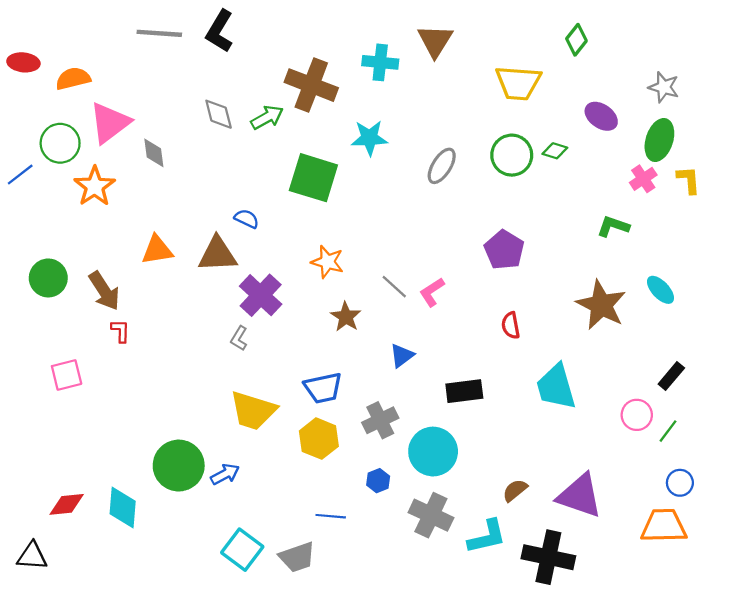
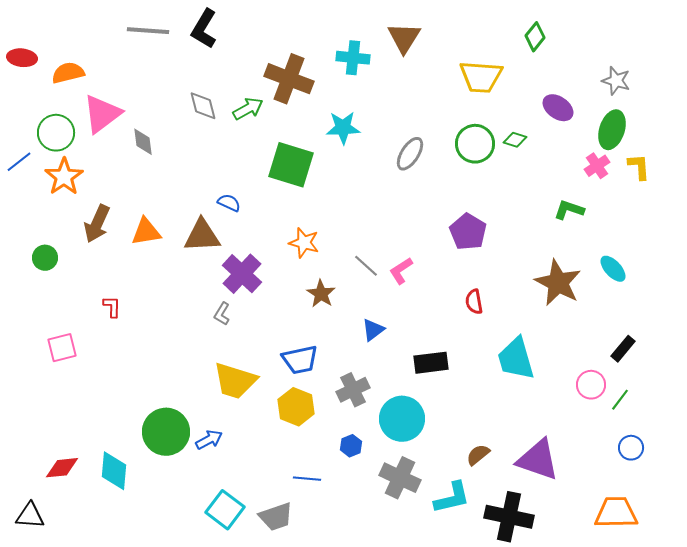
orange star: (95, 186) -> (64, 177), moved
green circle: (48, 278) -> (45, 258), size x0.7
brown arrow: (104, 291) -> (97, 224), moved, turned 57
orange trapezoid: (664, 526) -> (616, 513), moved

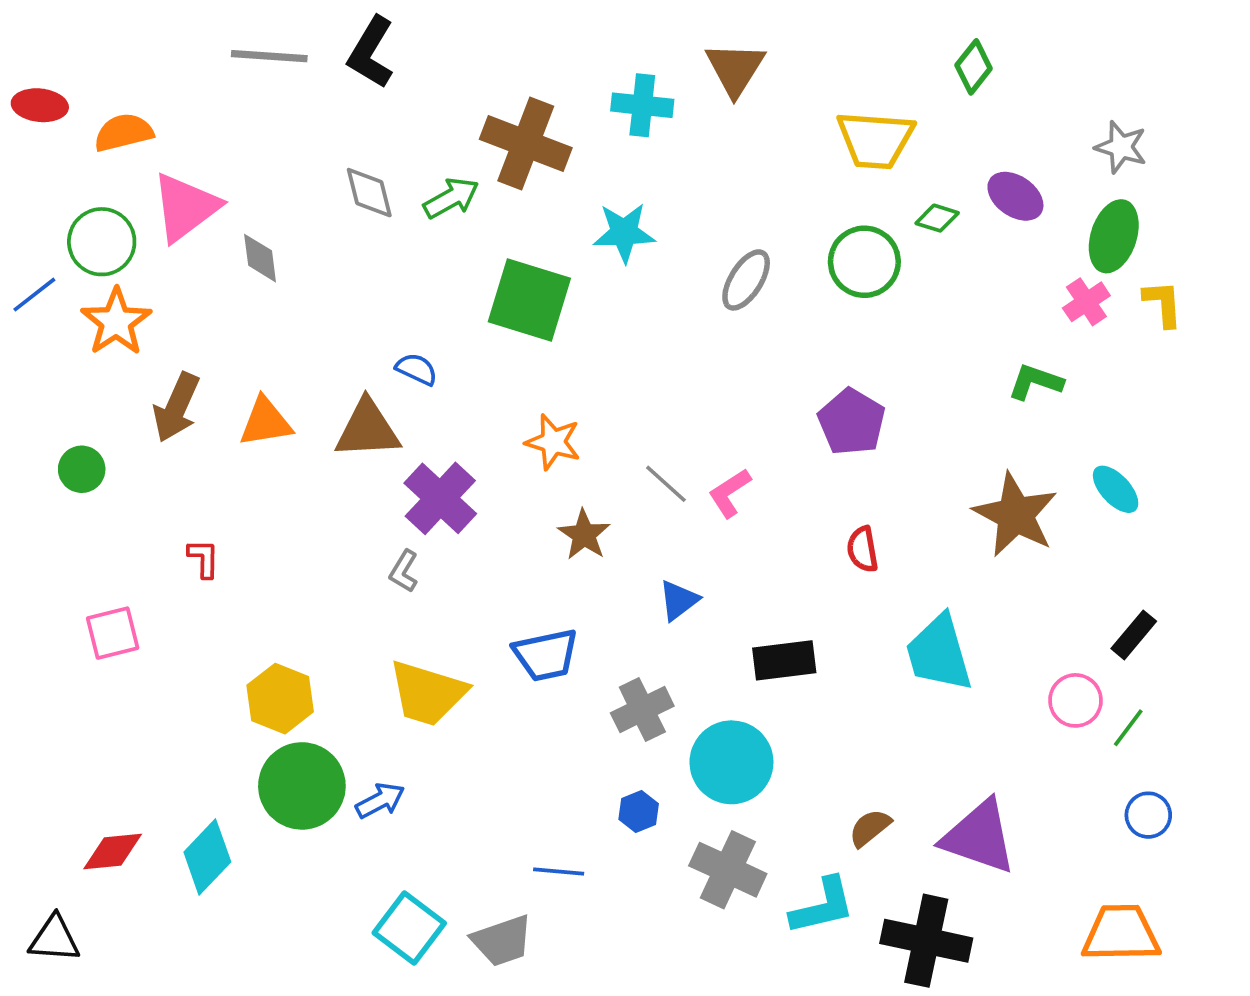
green diamond: (515, 140) -> (937, 218), moved
yellow hexagon: (296, 407) -> (280, 699), moved
cyan diamond: (114, 471) -> (207, 857), turned 39

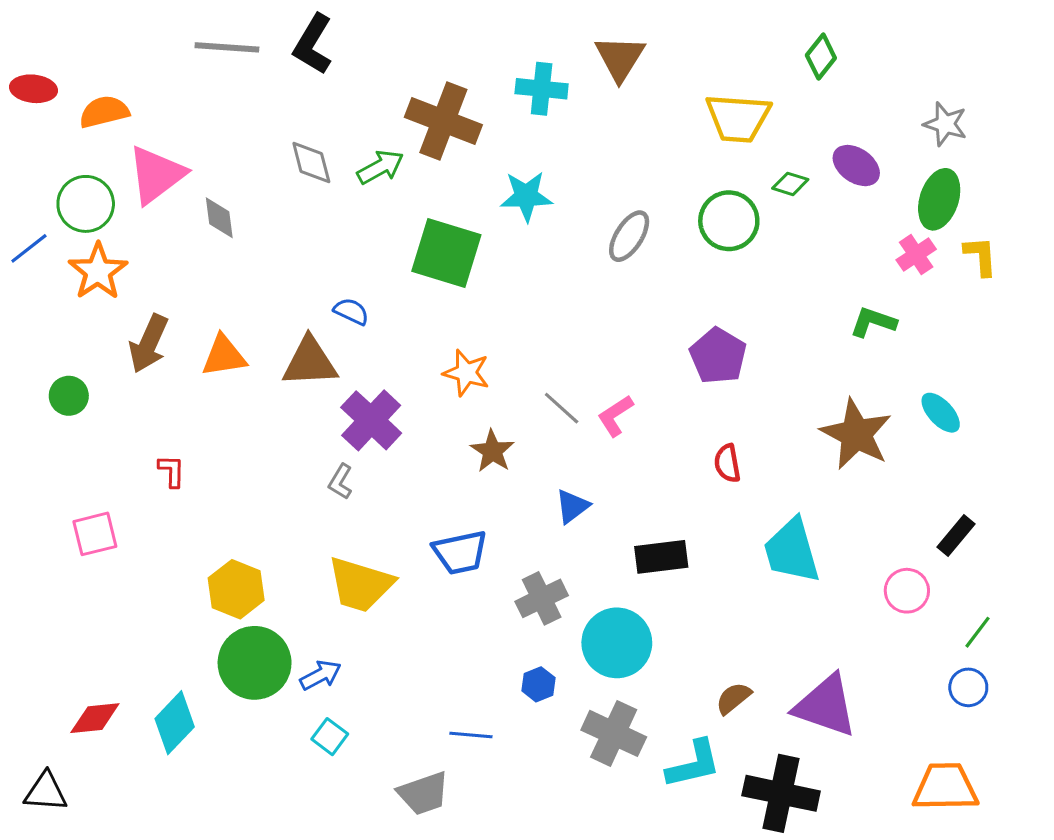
green line: (1128, 728) -> (978, 632), moved
cyan square: (409, 928) -> (330, 737), moved, size x0.6

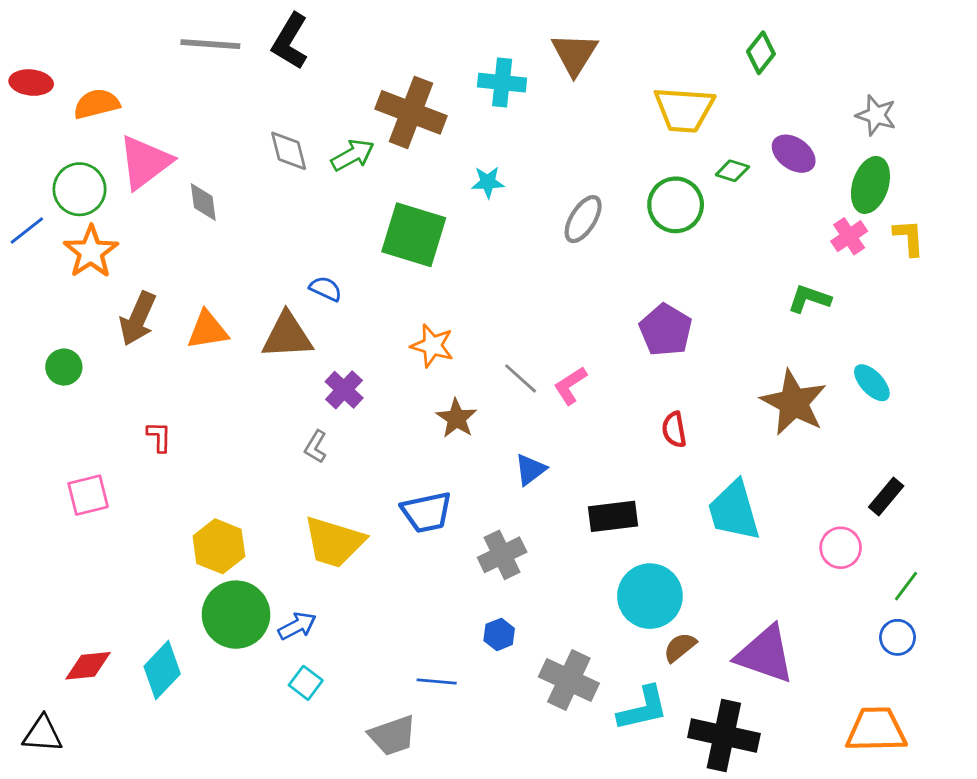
cyan star: (526, 196) -> (488, 182), size x0.7
purple cross: (371, 420) -> (344, 390), size x0.7
cyan circle: (617, 643) -> (650, 596), moved

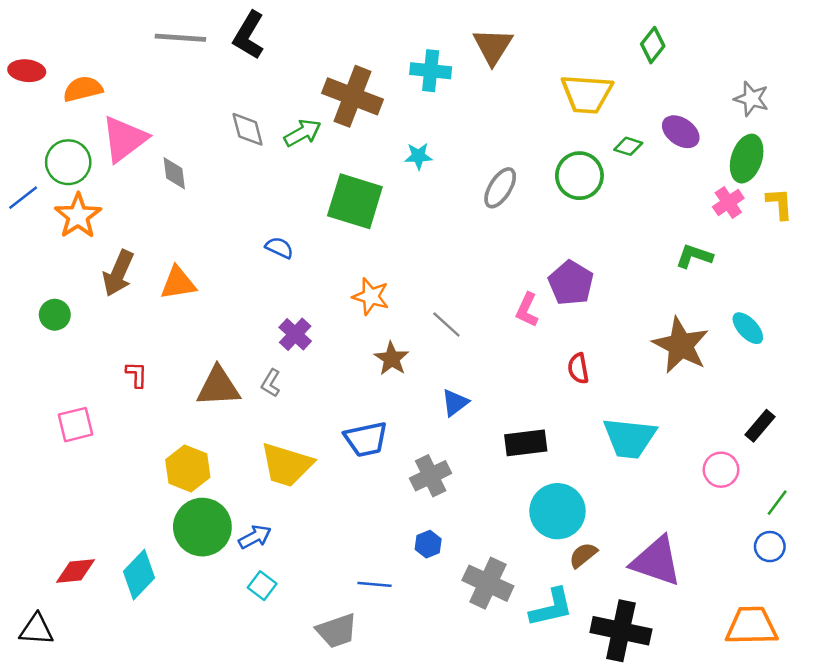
brown triangle: (287, 336) -> (218, 387), moved
pink L-shape: (570, 386) -> (527, 310), moved, turned -32
cyan trapezoid: (734, 511) -> (629, 438), turned -68

